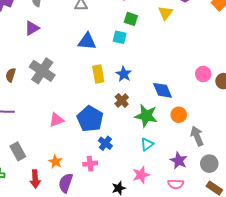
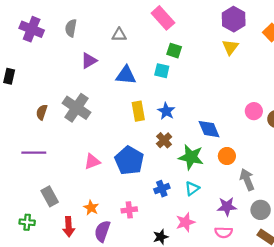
yellow triangle: (165, 13) -> (230, 47), moved
purple triangle: (32, 28) -> (89, 61), moved
blue cross: (105, 143) -> (162, 189), moved, turned 32
purple star: (179, 161) -> (227, 207), turned -30

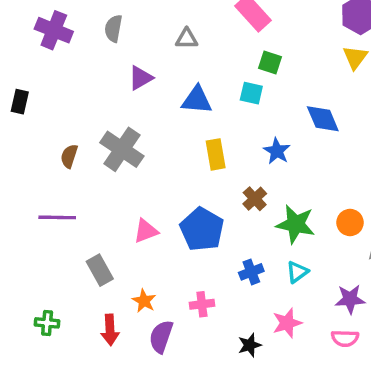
blue star: (166, 111) -> (277, 151), moved
blue diamond: (209, 129) -> (323, 119), moved
gray rectangle: (50, 196) -> (100, 270), moved

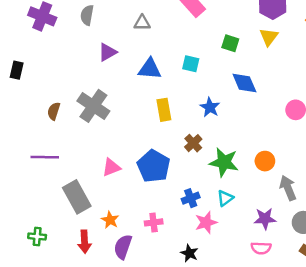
green square: (270, 63) -> (230, 43), moved
gray rectangle: (100, 270) -> (77, 197), size x1.4
pink star: (287, 323) -> (206, 222), moved
black star: (250, 345) -> (189, 253), turned -30

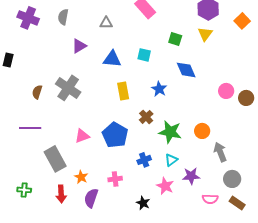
purple star: (265, 219) -> (191, 176), moved
pink star: (206, 222) -> (165, 186), moved, turned -30
pink semicircle: (261, 248) -> (210, 199), moved

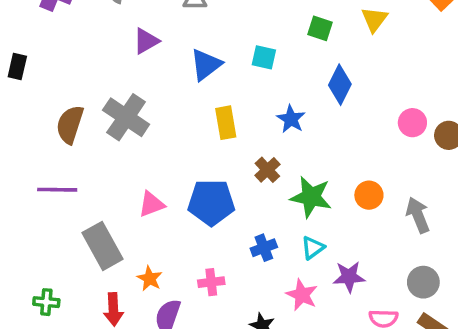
blue triangle: (112, 59) -> (206, 65), turned -42
blue diamond: (186, 70) -> (340, 85), turned 50
brown semicircle: (37, 92) -> (70, 124), size x1.5
blue pentagon: (115, 135) -> (211, 202), turned -30
gray arrow: (220, 152) -> (418, 215), moved

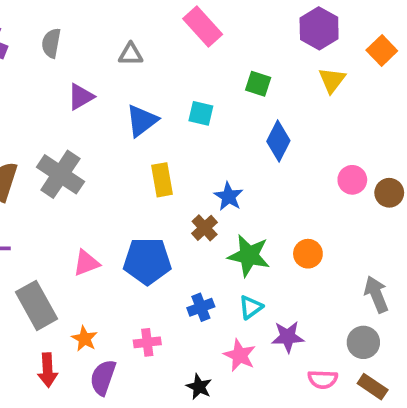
yellow triangle: (374, 19) -> (332, 80), moved
blue star: (291, 119) -> (229, 196), moved
gray arrow: (418, 215) -> (376, 294), moved

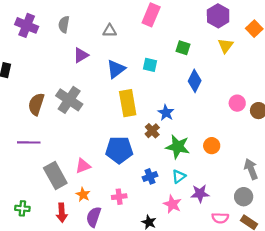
pink rectangle: (203, 27) -> (151, 15), turned 65
yellow rectangle: (162, 180) -> (128, 103), size x1.4
pink triangle: (86, 263) -> (83, 166), moved

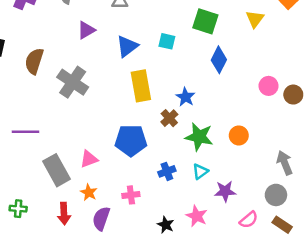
green square: (183, 48) -> (205, 21), size x1.5
brown semicircle: (36, 104) -> (34, 61), moved
pink star: (172, 204) -> (197, 216), moved
pink semicircle: (220, 218) -> (249, 220), turned -42

